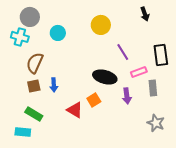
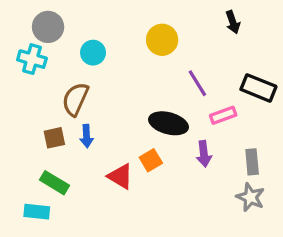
black rectangle: (161, 55) -> (258, 88), turned -60
brown semicircle: (35, 63) -> (75, 99), moved
gray rectangle: (153, 88) -> (252, 162), moved

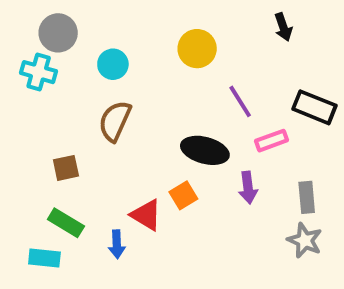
brown semicircle: (75, 99) -> (115, 121), moved
blue arrow: (87, 136) -> (117, 244), moved

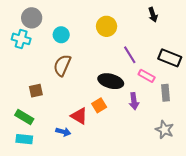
pink rectangle: (271, 141) -> (147, 76), turned 49
gray rectangle: (307, 197) -> (166, 93), moved
green rectangle: (66, 223) -> (24, 117), moved
blue arrow: (117, 244) -> (63, 132), turned -72

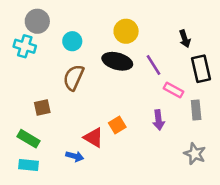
black arrow: (153, 15) -> (185, 39), moved
black rectangle: (170, 58) -> (201, 69), turned 55
black ellipse: (111, 81) -> (117, 61), moved

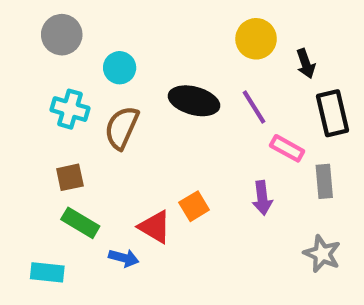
yellow circle: (126, 31) -> (256, 39), moved
cyan cross: (25, 46) -> (70, 109), moved
green rectangle: (29, 139) -> (80, 223), moved

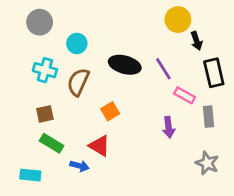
yellow circle: (256, 39) -> (178, 20), moved
orange square: (194, 206) -> (110, 111), moved

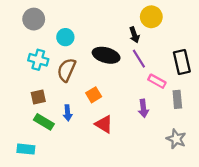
black arrow: (197, 41) -> (134, 35), moved
red triangle: (99, 146) -> (104, 124), moved
blue arrow: (80, 166) -> (68, 113), moved, turned 70

